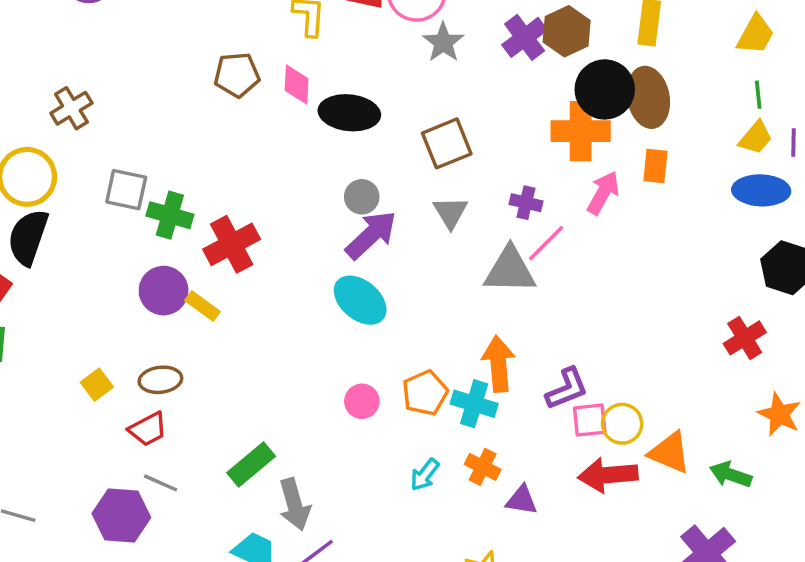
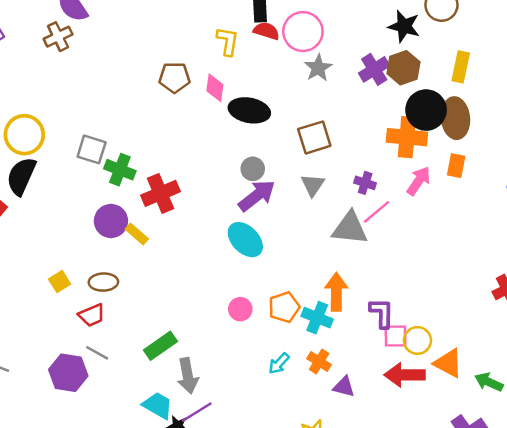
brown cross: (71, 108) -> (58, 37), moved
purple L-shape: (567, 389) -> (382, 313), turned -72

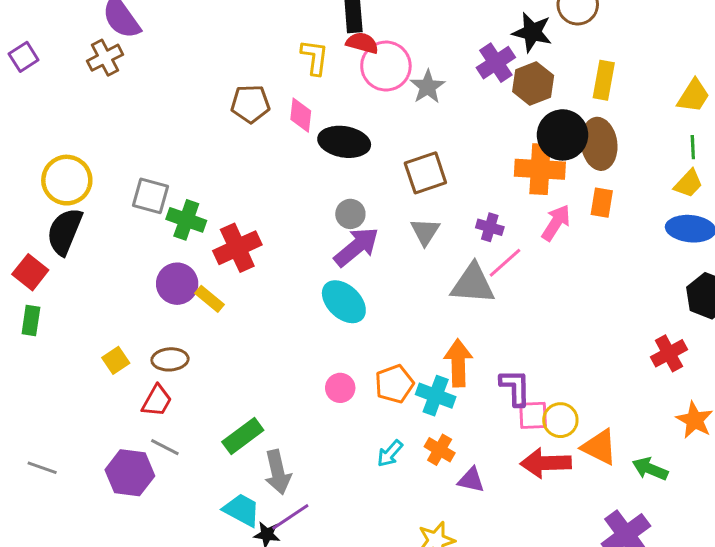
pink circle: (303, 32) -> (386, 66), moved
purple cross: (374, 69) -> (496, 63), moved
red trapezoid: (92, 315) -> (157, 401), turned -36

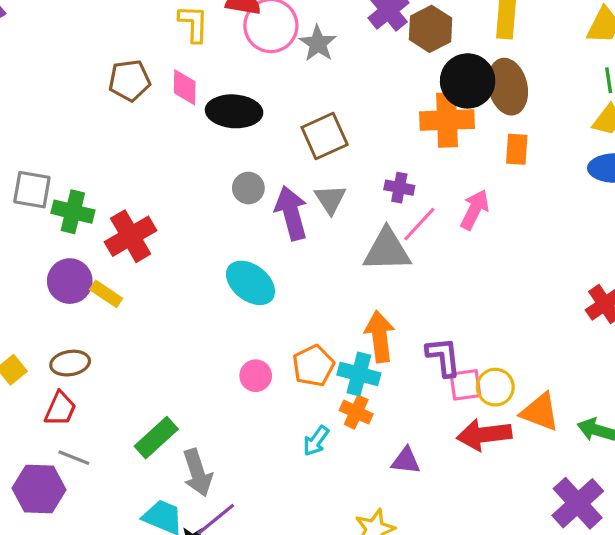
pink arrow: (556, 223) -> (475, 210), moved
purple arrow: (356, 247) -> (291, 213), moved, turned -60
orange cross: (440, 450) -> (356, 412), moved

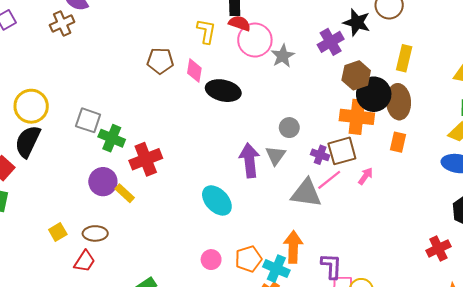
brown hexagon: (431, 29) -> (356, 75), moved
brown square: (325, 136) -> (342, 151), moved
gray circle: (248, 188) -> (289, 128), moved
pink arrow: (475, 210) -> (366, 176), size x0.7

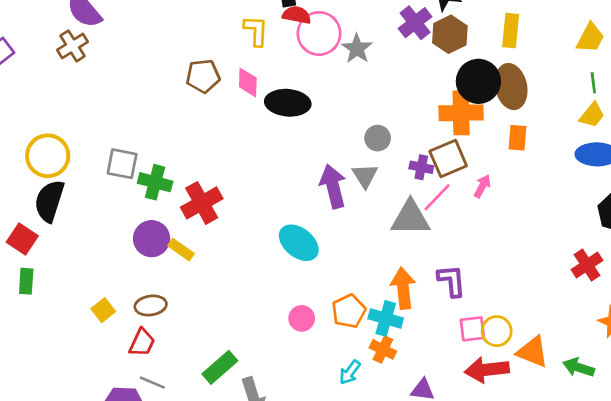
brown hexagon: (356, 75) -> (450, 34), moved
purple L-shape: (331, 266) -> (452, 281), moved

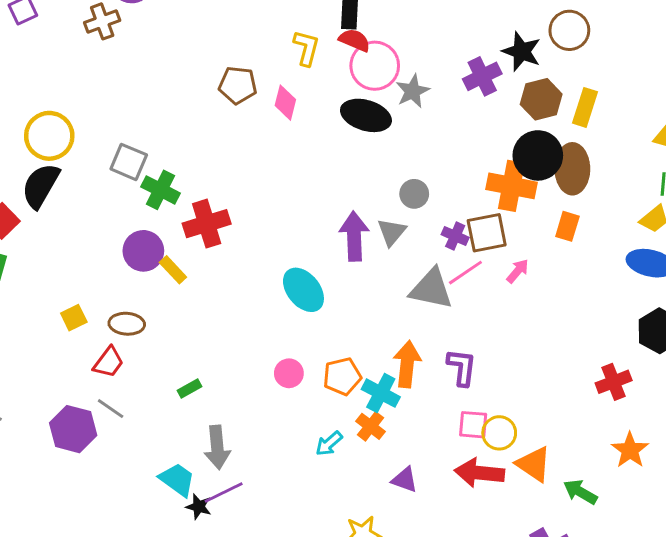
brown hexagon: (450, 34) -> (541, 99), moved
black ellipse: (288, 103) -> (366, 115), moved
green rectangle: (220, 367) -> (190, 389), moved, size x0.6

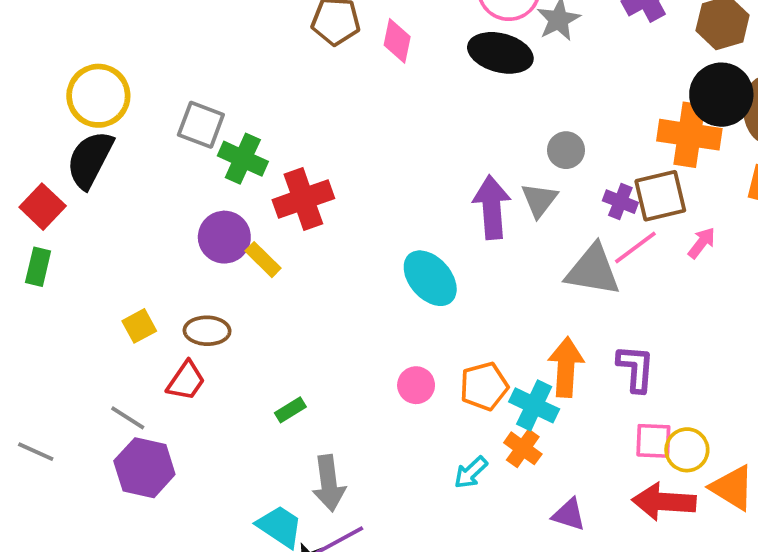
gray line: (111, 409) -> (128, 418), moved

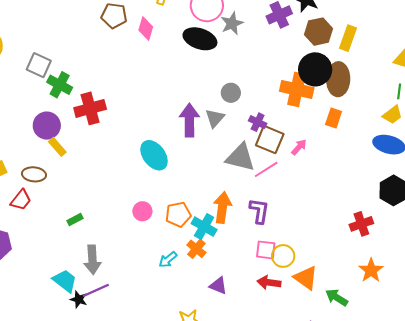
brown square: (660, 196) -> (270, 140), moved, turned 32
pink line: (635, 248) -> (266, 169), moved
yellow rectangle: (263, 260) -> (57, 147), moved
red arrow: (664, 502) -> (269, 283), size x0.7

